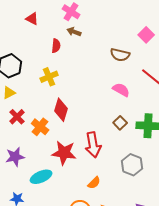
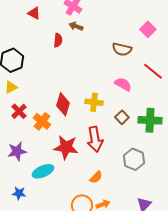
yellow cross: (49, 77) -> (94, 102), moved, turned 30

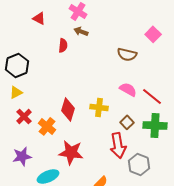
red line: (153, 71) -> (152, 96), moved
red arrow: (95, 139) -> (118, 145), moved

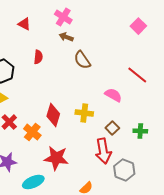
pink square: (153, 34) -> (138, 26), moved
red semicircle: (63, 45) -> (38, 57), moved
brown semicircle: (127, 54) -> (82, 60), moved, turned 42
red line: (152, 96) -> (137, 75), moved
green cross: (155, 125) -> (140, 131), size x0.6

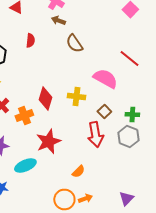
pink semicircle: (113, 95) -> (105, 78), size x1.4
orange cross: (32, 132) -> (24, 116), turned 30
red star: (56, 158) -> (48, 142), turned -30
gray hexagon: (124, 170) -> (128, 136), moved

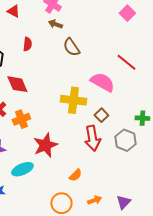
yellow cross: (76, 96) -> (73, 100), size x1.4
red diamond: (45, 98) -> (17, 84), moved, turned -40
green cross: (132, 114) -> (142, 118), moved
orange arrow: (85, 198) -> (94, 200), moved

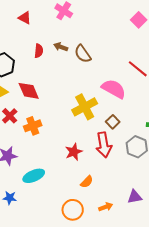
brown arrow: (55, 24) -> (61, 47), moved
yellow cross: (73, 100) -> (85, 107), turned -35
red star: (45, 145) -> (74, 152), moved, size x0.7
purple triangle: (123, 202) -> (135, 197), moved, turned 35

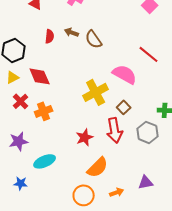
orange semicircle: (87, 182) -> (98, 167), size x1.6

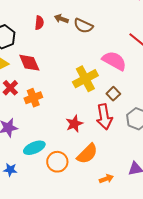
brown semicircle: (94, 39) -> (83, 26), turned -30
orange circle: (84, 195) -> (57, 162), moved

